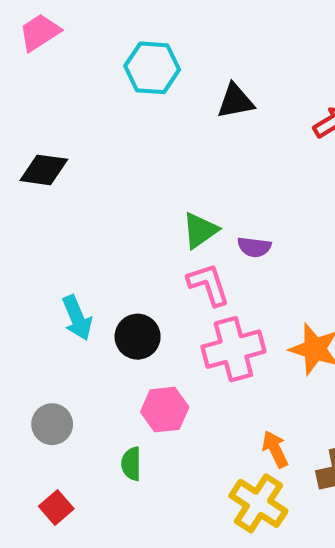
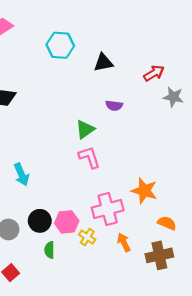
purple semicircle: (254, 247) -> (114, 106), moved
black circle: (138, 337) -> (40, 221), moved
pink cross: (233, 349) -> (108, 209), moved
yellow cross: (258, 503) -> (87, 237), moved, size x0.6

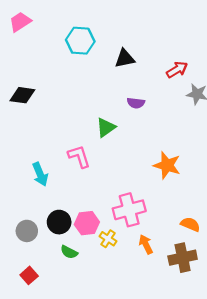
pink L-shape: (89, 157) -> (79, 156), moved
orange star: (144, 191) -> (167, 165), moved
green semicircle: (49, 250) -> (69, 252), turned -63

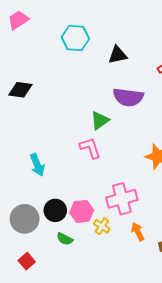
purple semicircle: (136, 103) -> (128, 97), size x1.8
pink L-shape: (79, 156) -> (90, 148), moved
gray circle: (27, 231) -> (25, 219), size x1.4

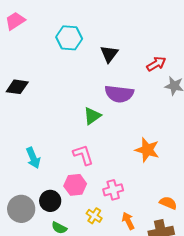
black triangle: (118, 55) -> (109, 54), turned -42
pink L-shape: (90, 148) -> (83, 155), moved
pink cross: (122, 199) -> (113, 190), size x0.7
pink hexagon: (82, 211) -> (75, 185), moved

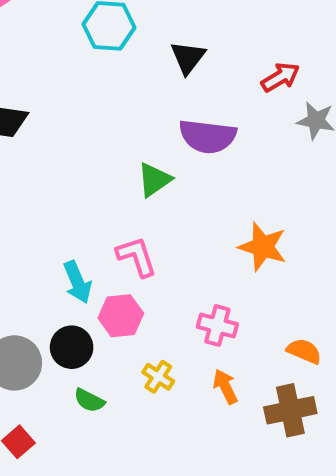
cyan arrow: (33, 158) -> (77, 282), moved
pink cross: (113, 190) -> (217, 326), moved, turned 30

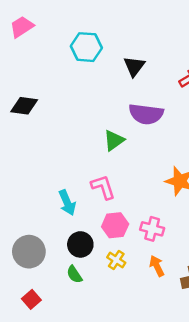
pink hexagon: (121, 316) -> (115, 225), moved
black circle: (72, 347) -> (80, 244), moved
green semicircle: (89, 400) -> (74, 274), turned 30

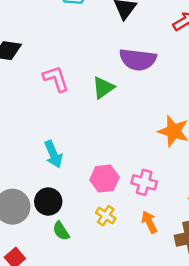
pink L-shape: (103, 187) -> (56, 79), moved
black circle: (80, 244) -> (48, 202), moved

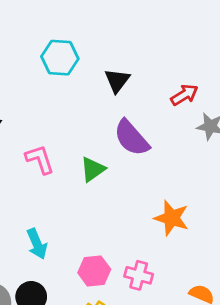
purple semicircle: (138, 60) -> (131, 138), turned 42

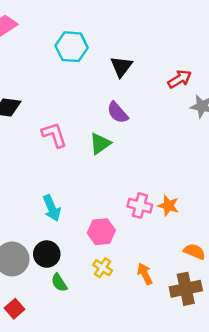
purple semicircle: (131, 138) -> (118, 113), moved, size x0.7
orange star: (172, 218) -> (168, 206), moved, size x0.7
pink cross: (139, 275) -> (140, 206), moved

